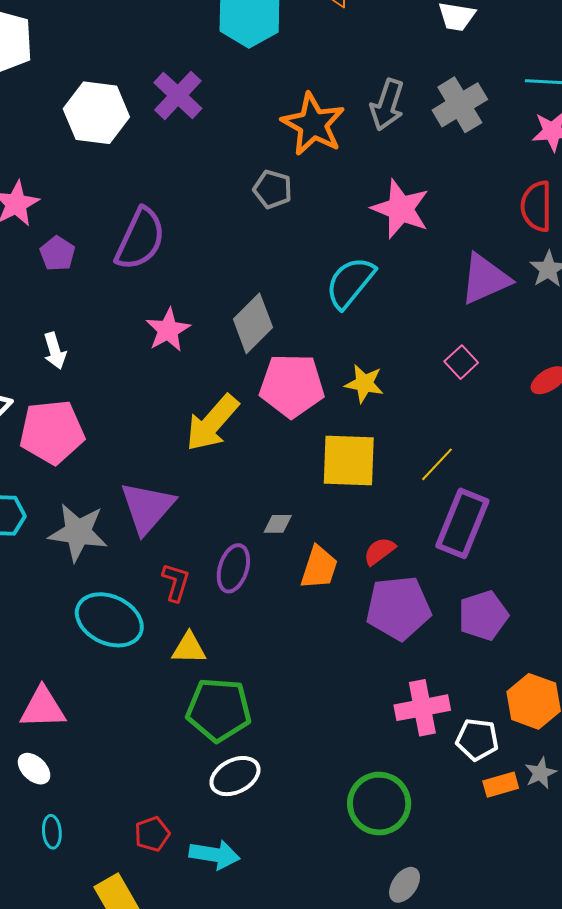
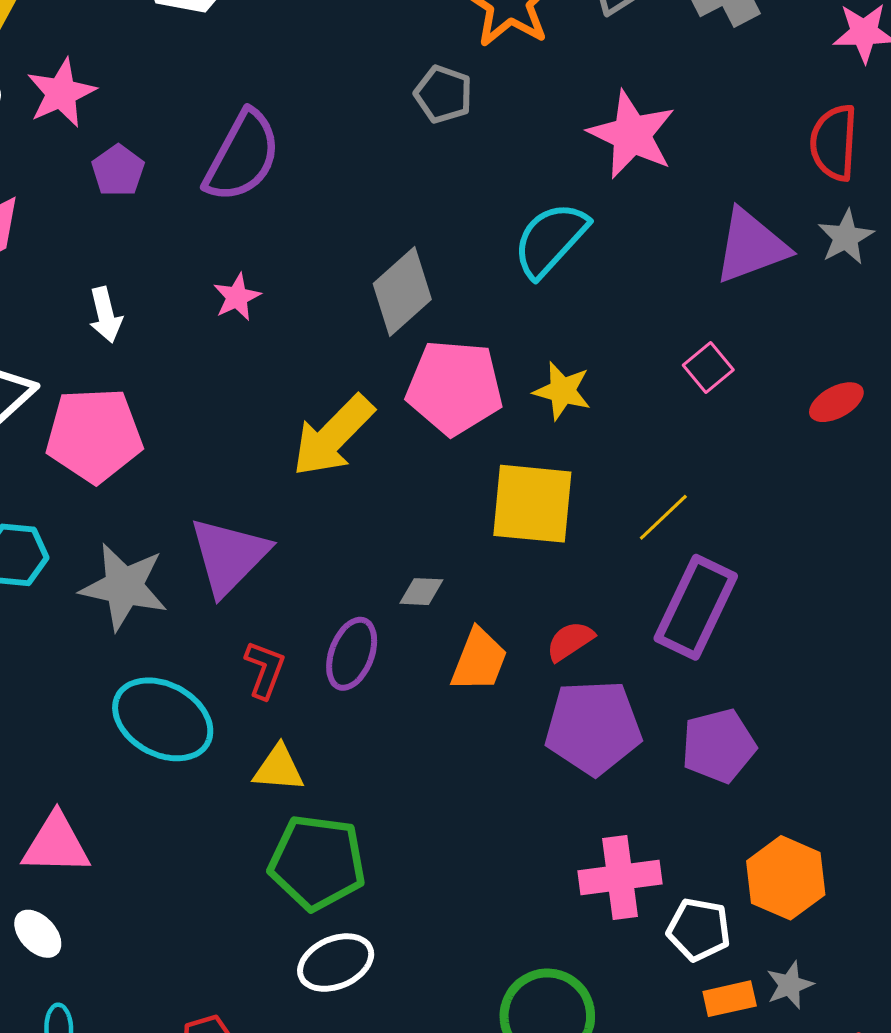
pink star: (168, 330) -> (237, 297), moved, size x0.7

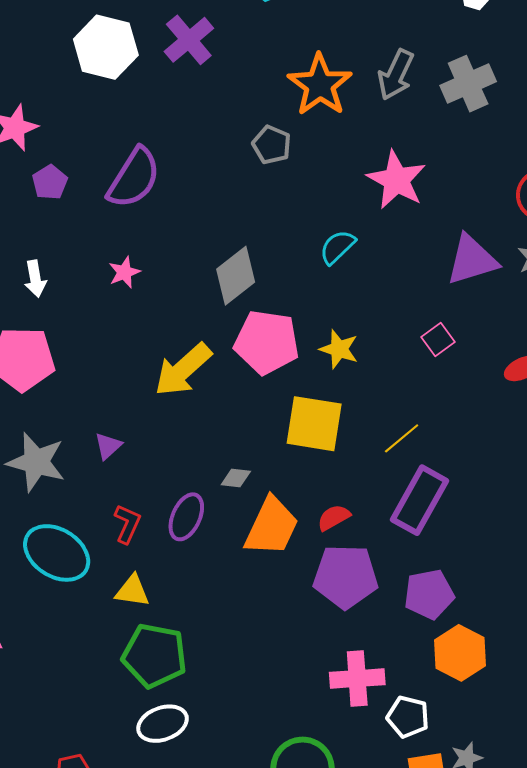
cyan semicircle: (550, 240) -> (337, 247), size x0.7
purple triangle: (229, 556) -> (108, 446), size x0.5
orange trapezoid: (479, 660) -> (272, 527), size x1.4
orange hexagon: (786, 878) -> (460, 653), moved

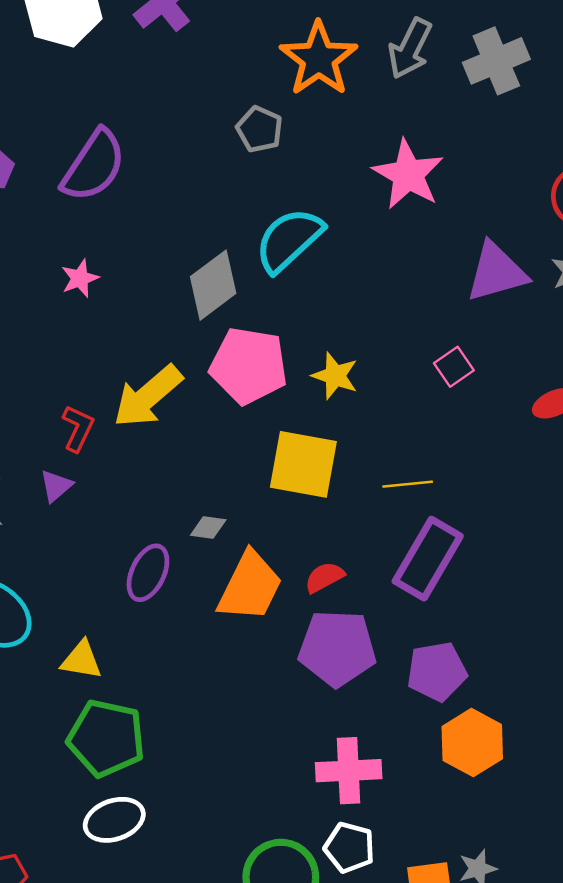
cyan semicircle: (337, 247) -> (289, 240), moved, size x1.6
yellow line: (402, 438) -> (408, 484), turned 33
red L-shape: (127, 524) -> (78, 428), moved
white pentagon: (408, 717) -> (349, 847), moved

